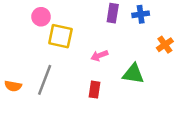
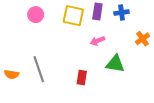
yellow square: (60, 36) -> (73, 16), moved
pink arrow: (99, 56) -> (97, 41), moved
gray line: (45, 80) -> (39, 69), turned -40

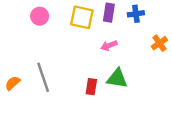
green triangle: (115, 64) -> (117, 78), moved
orange semicircle: (12, 74) -> (13, 83), turned 128

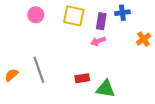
purple rectangle: (109, 13) -> (101, 21), moved
green triangle: (117, 78) -> (106, 89), moved
red rectangle: (91, 87) -> (82, 78), turned 72

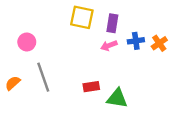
blue cross: (122, 13) -> (136, 41), moved
pink circle: (36, 15) -> (27, 42), moved

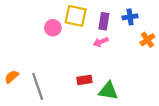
blue cross: (136, 41) -> (130, 17), moved
pink circle: (27, 42) -> (53, 28), moved
gray line: (43, 77) -> (38, 86), moved

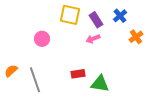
blue cross: (130, 17) -> (120, 16), turned -32
purple rectangle: (104, 21) -> (96, 20), turned -42
pink circle: (53, 28) -> (42, 39), moved

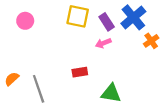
blue cross: (120, 16) -> (133, 17), size x1.6
pink circle: (42, 39) -> (25, 21), moved
red rectangle: (78, 74) -> (80, 72), moved

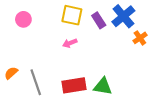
pink arrow: (103, 43) -> (70, 43), moved
red rectangle: (80, 72) -> (74, 85), moved, size x1.6

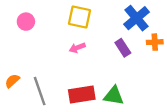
purple rectangle: (99, 20) -> (123, 48), moved
orange cross: (140, 38) -> (155, 42), turned 32

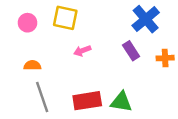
yellow square: (80, 17) -> (65, 18), moved
orange cross: (155, 42) -> (165, 58), moved
orange semicircle: (12, 81) -> (32, 65), moved, turned 42

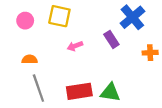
purple rectangle: (131, 51) -> (111, 39), moved

